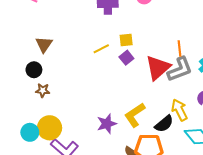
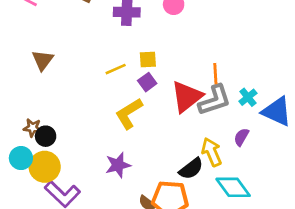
black circle: (34, 70) -> (46, 136), moved
brown star: (43, 90) -> (33, 128), moved
yellow L-shape: (135, 115) -> (129, 113), moved
cyan circle: (30, 132) -> (21, 158), moved

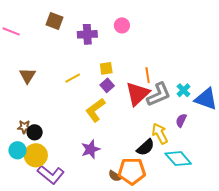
yellow line: (116, 69) -> (73, 78), moved
orange line: (215, 74) -> (148, 75), moved

